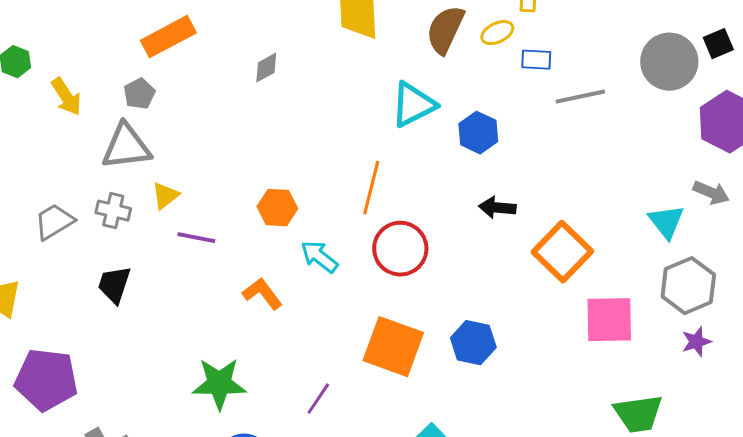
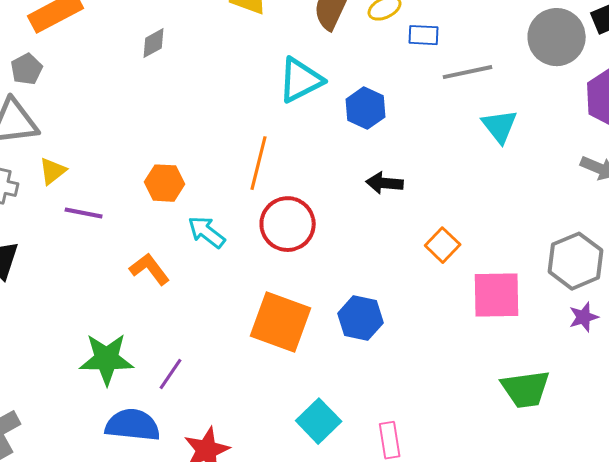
cyan triangle: (666, 222) -> (500, 126), moved
orange square: (562, 252) -> (443, 245), moved, size x0.6
purple line: (318, 399) -> (171, 374), moved

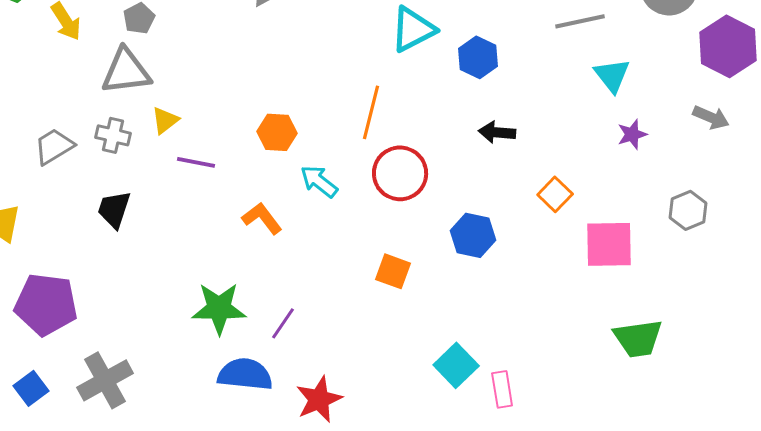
gray hexagon: (576, 261) -> (688, 210), size x0.7
purple star: (584, 317) -> (632, 134), moved
blue hexagon: (361, 318) -> (473, 235), moved
orange square: (281, 322) -> (393, 271), size x0.6
cyan square: (319, 421) -> (456, 365), moved

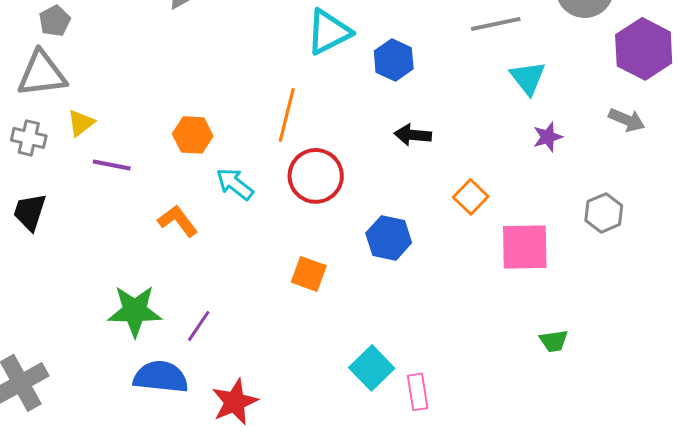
green trapezoid: (638, 338) -> (554, 341), size x0.6

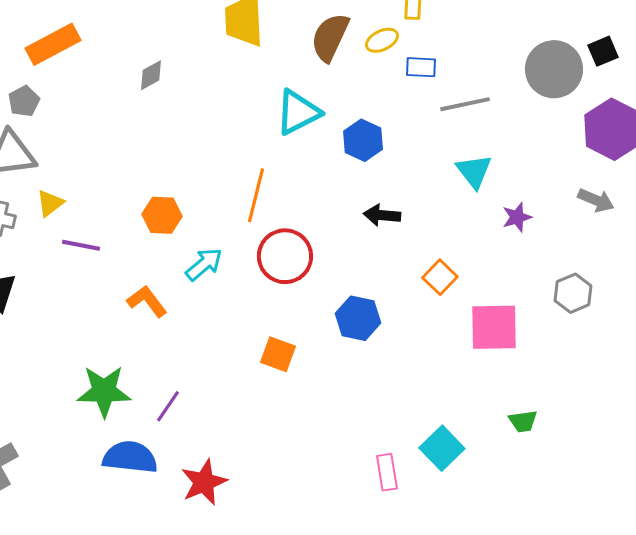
cyan triangle: (528, 78) -> (474, 171), moved
cyan arrow: (235, 184) -> (204, 264), turned 102
cyan square: (372, 368) -> (442, 448), moved

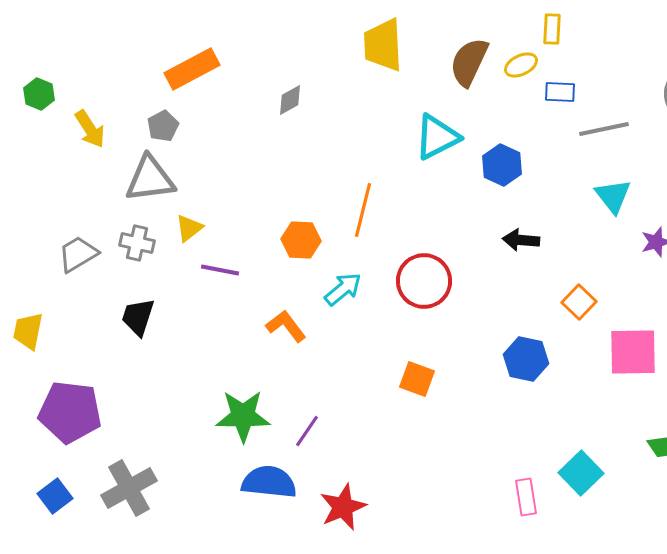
orange line: (256, 195) -> (363, 210), moved
blue hexagon: (358, 318) -> (526, 359), moved

